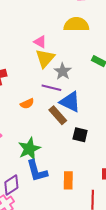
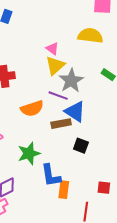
gray star: (63, 71) -> (71, 81), size x1.4
orange semicircle: (27, 104) -> (32, 108), size x1.6
brown rectangle: (58, 115) -> (61, 124), turned -66
blue L-shape: (37, 171) -> (51, 176), moved

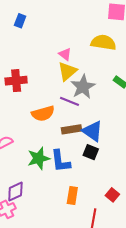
blue triangle: (75, 112) -> (92, 131), moved
blue L-shape: (51, 176) -> (60, 161), moved
red square: (104, 188) -> (112, 195), turned 32

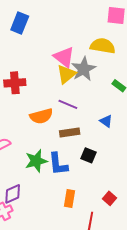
blue rectangle: (20, 21) -> (20, 23), size x1.5
pink triangle: (65, 54) -> (64, 57), size x1.6
gray star: (83, 87) -> (84, 69), moved
blue triangle: (92, 131) -> (106, 121), moved, size x0.6

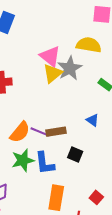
purple line: (68, 104) -> (40, 132), moved
orange semicircle: (41, 116) -> (20, 132), moved, turned -35
orange rectangle: (69, 199) -> (56, 198), size x1.4

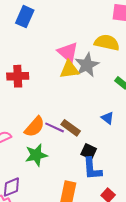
yellow triangle: (52, 73) -> (69, 69), turned 30
brown rectangle: (56, 132) -> (71, 128), turned 42
blue L-shape: (45, 163) -> (92, 169), moved

